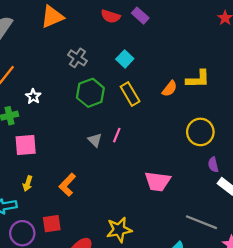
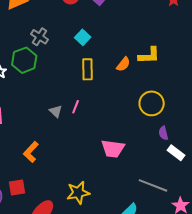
green hexagon: (90, 93) -> (24, 60), moved
yellow rectangle: (130, 94) -> (87, 69), turned 30

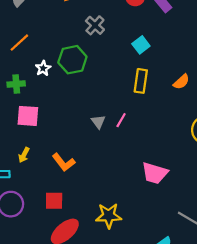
gray cross: (40, 37) -> (95, 25), moved
orange L-shape: (31, 152) -> (64, 162), turned -90
red square: (17, 187) -> (54, 201), moved

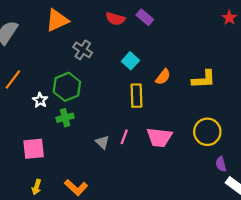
orange semicircle: (181, 82) -> (163, 77), moved
green cross: (16, 84) -> (65, 118), moved
pink trapezoid: (155, 173) -> (159, 137), moved

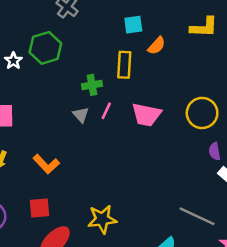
cyan square: (130, 61) -> (133, 25), moved, turned 35
yellow L-shape: (204, 79) -> (204, 27), moved
green cross: (65, 118) -> (92, 85), moved

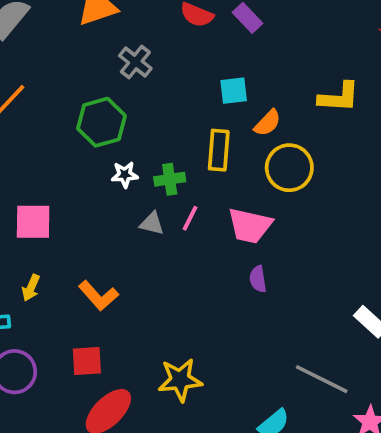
white star: (13, 61) -> (125, 175), moved, turned 30
yellow circle: (202, 113) -> (289, 168), moved
gray triangle: (81, 115) -> (152, 223), turned -36
purple semicircle: (215, 151) -> (258, 279), moved

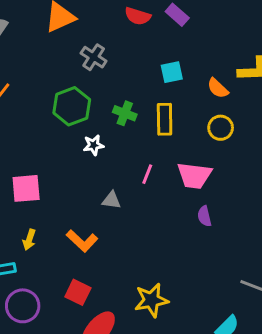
orange semicircle: (268, 123) -> (218, 88), moved, turned 95
yellow circle: (289, 168) -> (221, 128), size x0.7
green cross: (170, 179) -> (125, 113), moved, turned 35
gray triangle: (152, 223) -> (112, 200), moved
red square: (87, 361) -> (78, 292), turned 35

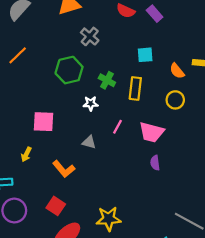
white star: (94, 145) -> (91, 104), moved
pink square: (26, 188) -> (44, 122), moved
yellow arrow: (29, 240) -> (26, 154), moved

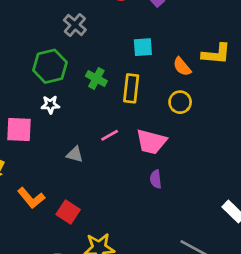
white star: (91, 104) -> (50, 105), moved
pink line: (118, 127) -> (110, 135), turned 32
orange L-shape: (64, 169) -> (31, 198), moved
red square: (56, 206) -> (68, 212), moved

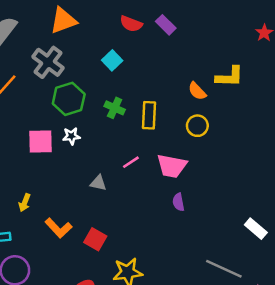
gray cross: (75, 25) -> (48, 62), moved, size x1.4
cyan square: (143, 47) -> (112, 60), moved, turned -36
pink square: (19, 129) -> (41, 142), moved

